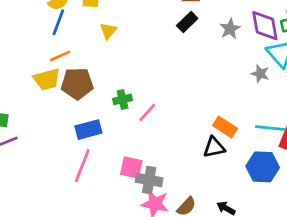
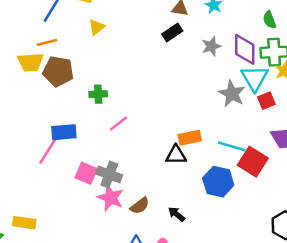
gray star: (260, 74) -> (232, 94), size x1.5
pink line: (147, 113) -> (118, 124), moved
orange rectangle: (225, 127) -> (190, 138), turned -55
blue rectangle: (88, 130) -> (64, 132), moved
pink square: (131, 167) -> (86, 173), moved

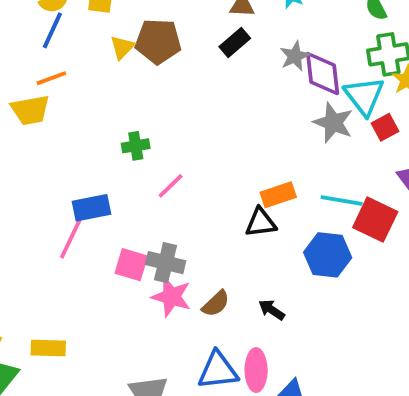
purple diamond: (245, 49) -> (323, 74), moved
brown pentagon: (58, 71) -> (158, 41), moved

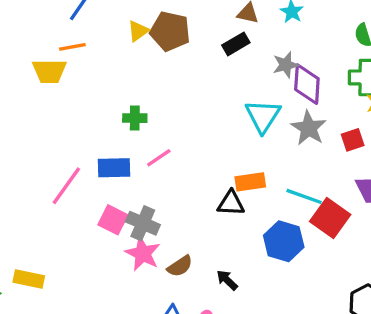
cyan triangle: (364, 96) -> (263, 116), moved
blue rectangle: (92, 208) -> (114, 168), moved

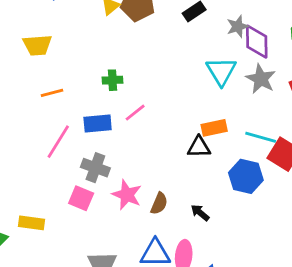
orange line: (72, 47) -> (52, 93), moved
pink square: (113, 220) -> (81, 198), moved
gray cross: (143, 223) -> (95, 168), moved
brown semicircle: (180, 266) -> (159, 203), turned -30

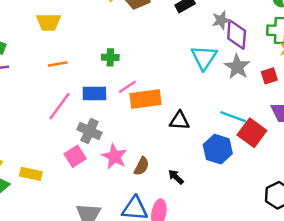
orange rectangle: (214, 128) -> (145, 99), moved, size x1.4
pink square: (81, 198) -> (75, 156), turned 30

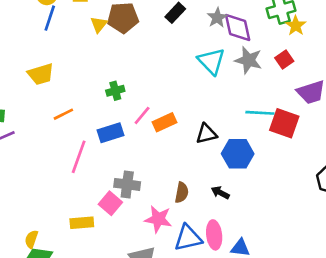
orange rectangle: (145, 99) -> (165, 122), size x0.7
gray cross: (90, 131) -> (127, 184), moved
blue hexagon: (218, 149) -> (238, 154), moved
pink star: (114, 157) -> (158, 219), moved
yellow rectangle: (31, 174) -> (82, 223), moved

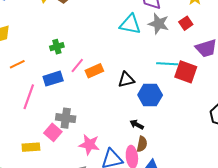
cyan triangle: (211, 61) -> (130, 24), turned -35
brown semicircle: (182, 193) -> (142, 144), moved

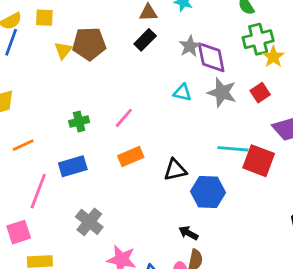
cyan triangle: (130, 24) -> (182, 93), size x0.6
pink line: (77, 65) -> (124, 118), moved
gray cross: (66, 118) -> (89, 222), turned 30
pink square: (53, 132) -> (19, 232), moved, turned 30

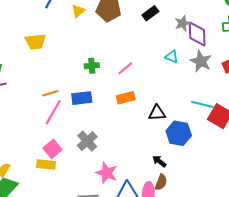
yellow triangle: (63, 50) -> (78, 11), moved
orange line: (23, 145) -> (50, 93), moved
pink square: (19, 232) -> (53, 149), moved, turned -30

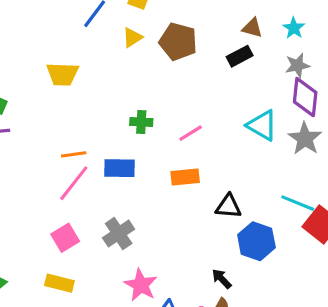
gray star: (183, 23) -> (297, 65), moved
cyan triangle: (172, 57) -> (262, 125), size x1.5
yellow rectangle: (46, 164) -> (59, 283), moved

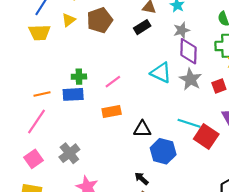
brown pentagon: (178, 42) -> (100, 20), turned -30
yellow trapezoid: (63, 74) -> (40, 33), moved
orange line: (74, 154) -> (42, 94), moved
blue rectangle: (119, 168) -> (73, 94), moved

